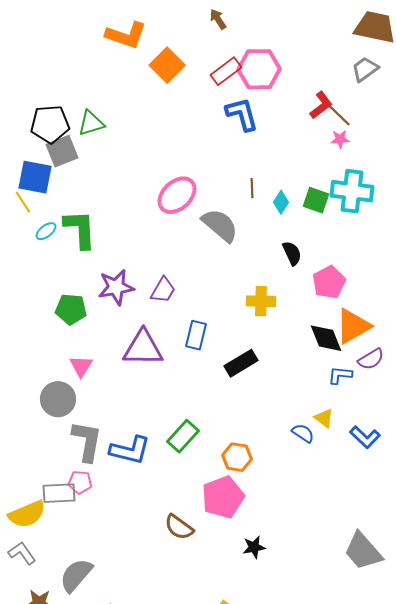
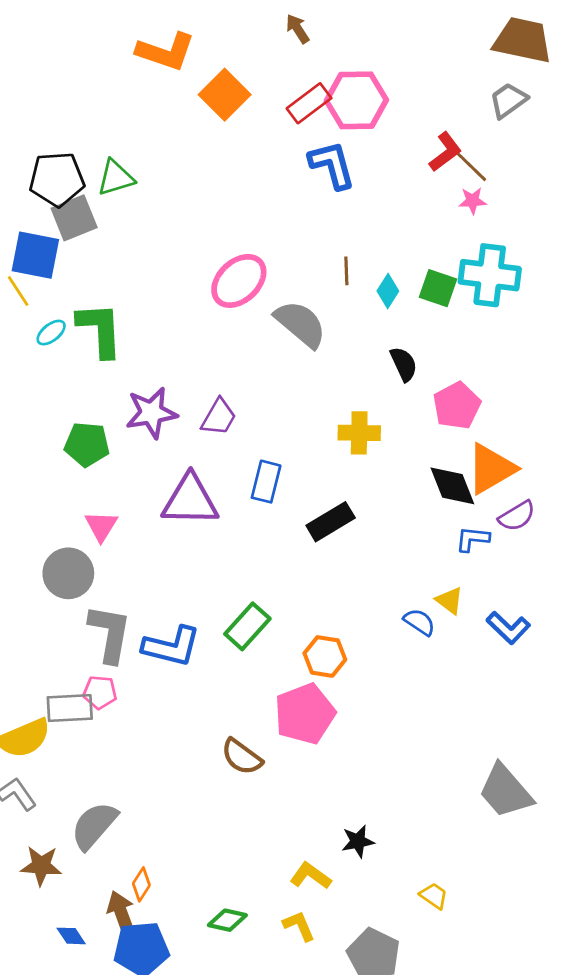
black star: (254, 547) -> (358, 841), moved

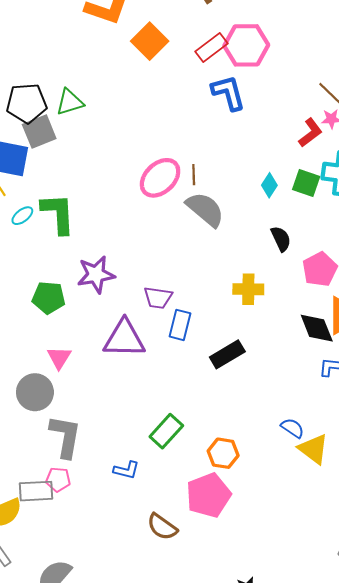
red L-shape: (445, 152) -> (310, 133), moved
brown line: (346, 271) -> (194, 175), moved
purple trapezoid: (219, 417) -> (158, 298), moved, turned 68
yellow triangle: (450, 601) -> (314, 449), moved, size x1.5
blue L-shape: (171, 646) -> (126, 470), moved, size x0.6

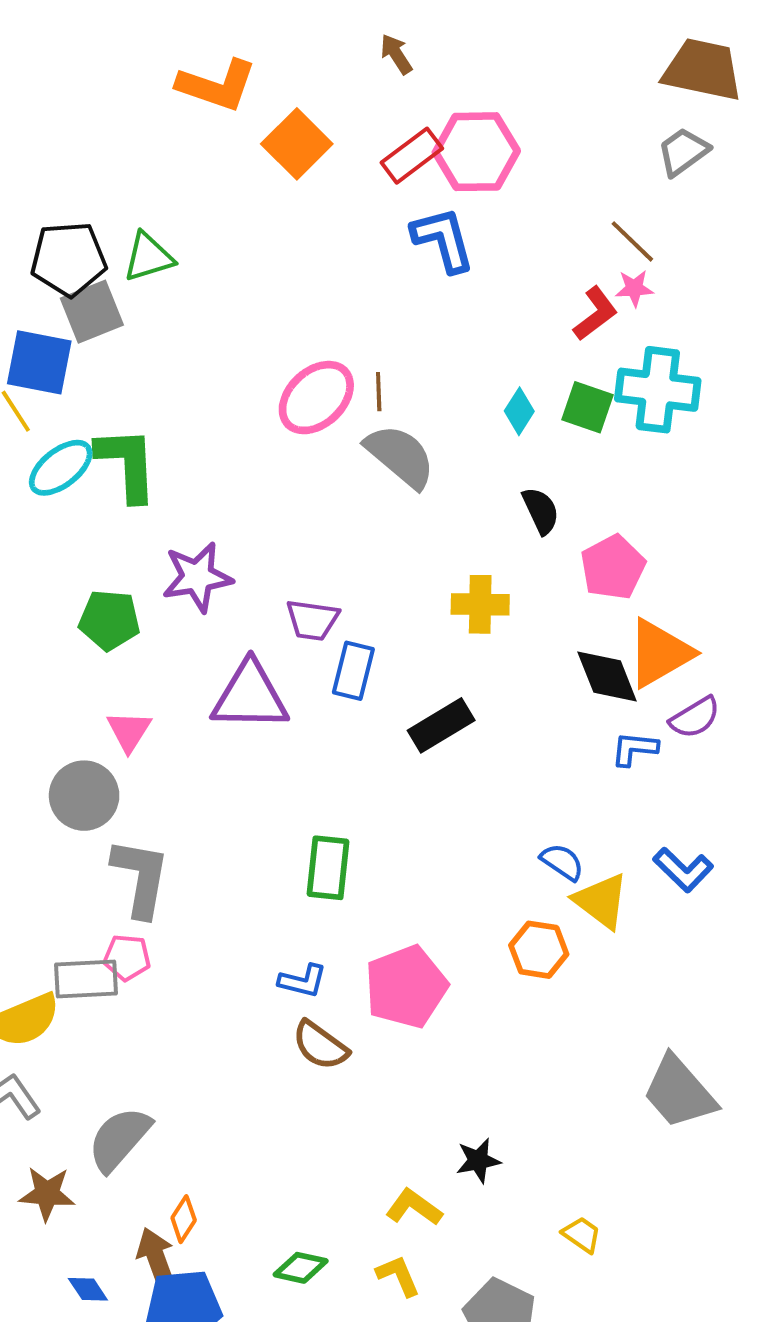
cyan ellipse: (22, 216) -> (61, 468), size x1.6
green rectangle: (166, 431) -> (328, 868), turned -36
orange hexagon: (223, 453) -> (539, 950), moved
blue L-shape: (126, 470) -> (303, 981), moved

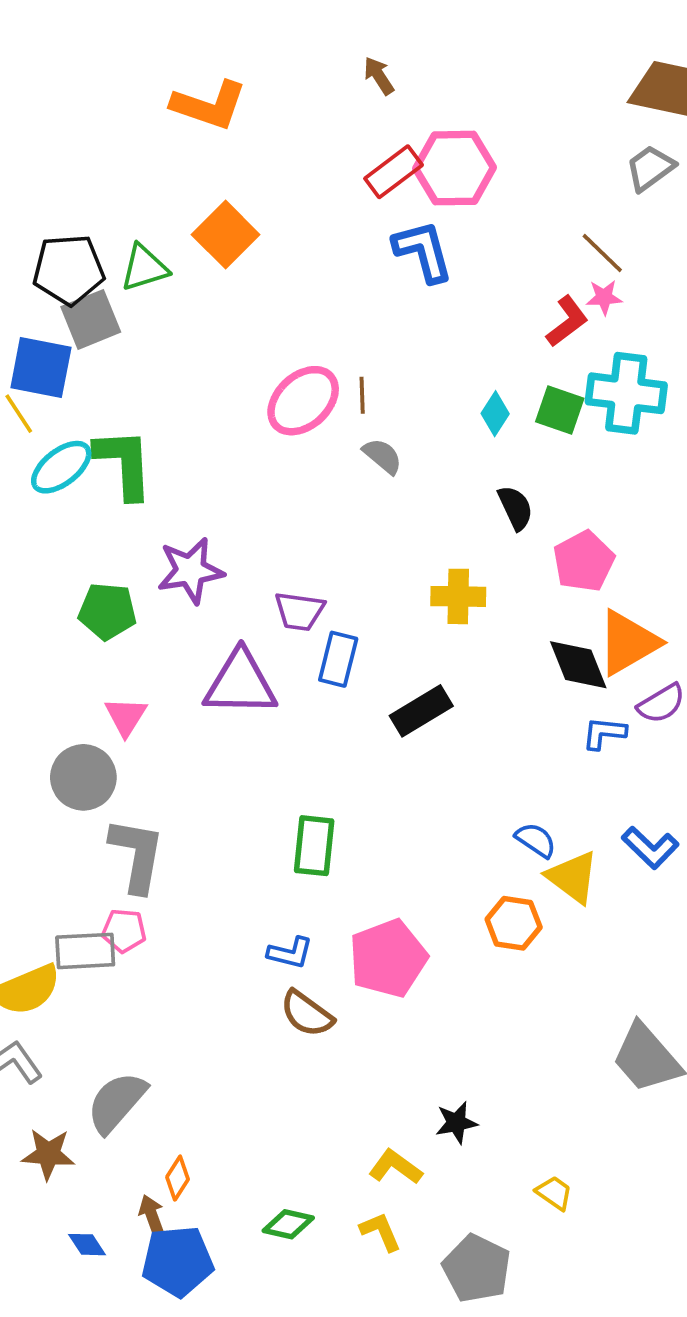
orange square: (297, 144) -> (226, 235), moved
gray semicircle: (400, 456) -> (382, 456), size x0.6
brown arrow: (156, 1258) -> (152, 1215), size x0.7

